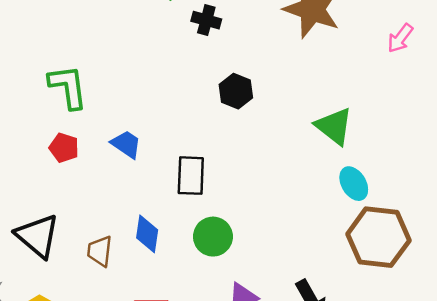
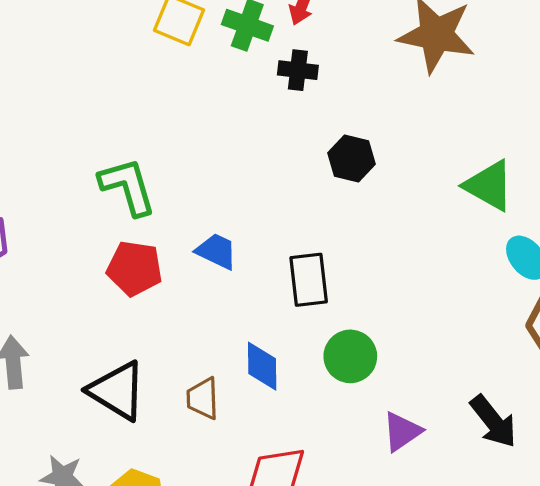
red pentagon: (64, 148) -> (135, 268), size x1.4

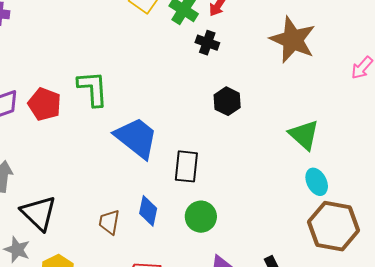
blue trapezoid: (216, 251) -> (136, 138), size x1.8
red pentagon: (135, 268) -> (44, 104), moved
black triangle: (117, 391) -> (39, 213), moved

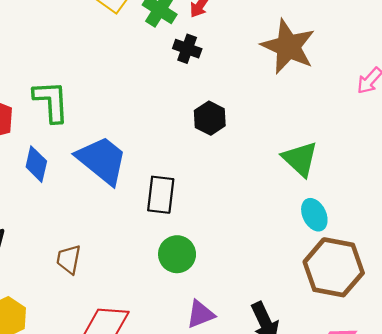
blue diamond: (148, 211) -> (36, 164), moved

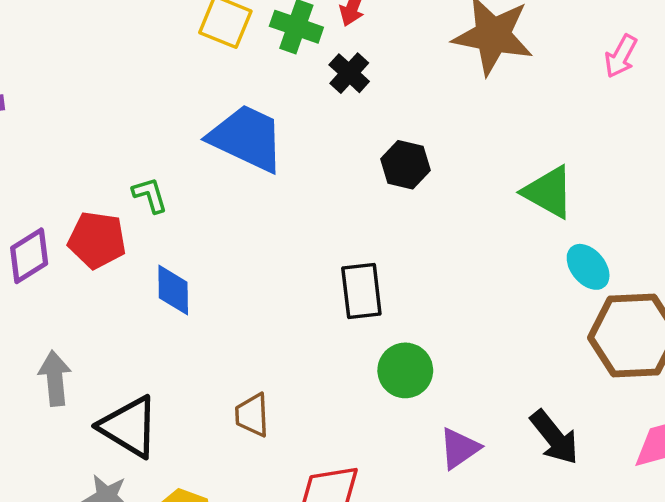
black cross: (187, 49) -> (349, 73), turned 36
green L-shape: (51, 101) -> (150, 195), moved, size x0.6
blue trapezoid: (102, 160) -> (247, 138), moved

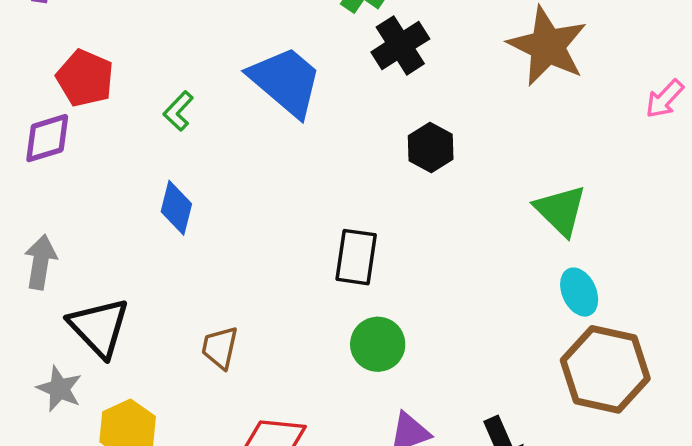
black cross: (349, 73) -> (400, 45), size x1.4
green L-shape: (150, 195) -> (178, 111), turned -135
red pentagon: (97, 240) -> (85, 78), moved

